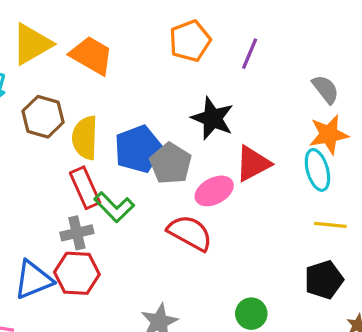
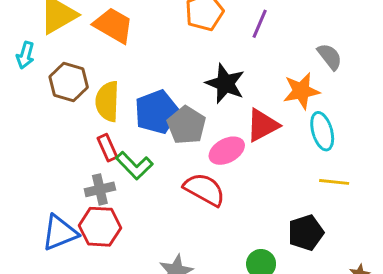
orange star: (329, 134) -> (301, 91), moved
red rectangle: (85, 188) -> (107, 148), size x0.7
black pentagon: (324, 280) -> (306, 233), moved

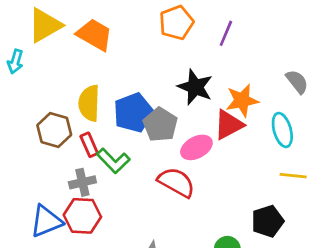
gray semicircle: (330, 57) -> (297, 82), moved
brown hexagon: (69, 82) -> (54, 130), moved
orange star: (301, 91) -> (242, 100), moved

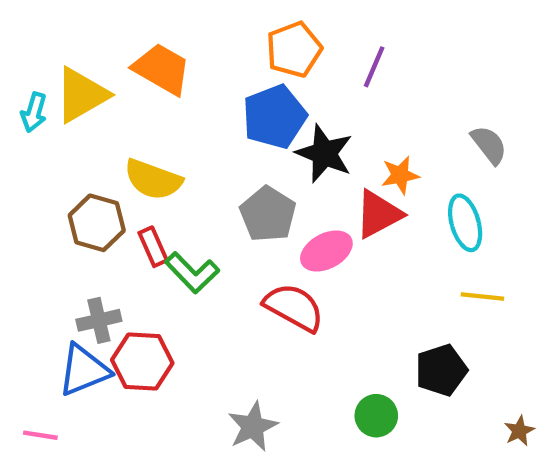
yellow triangle: (45, 25) -> (82, 95), moved
orange star: (242, 100) -> (400, 175), size x0.7
yellow semicircle: (89, 103) -> (153, 179), turned -72
blue pentagon: (133, 113) -> (274, 117), moved
gray cross: (82, 182) -> (99, 320), moved

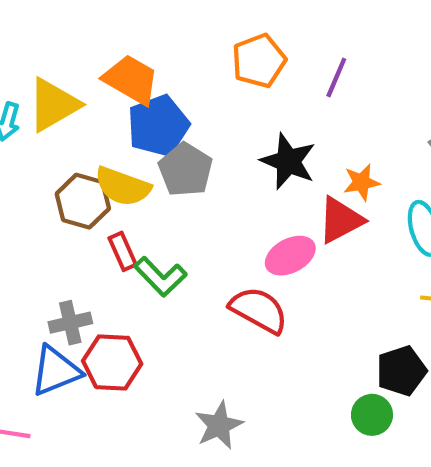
blue pentagon: (274, 117) -> (158, 126), moved
gray pentagon: (268, 214) -> (185, 170), moved
brown hexagon: (97, 223) -> (83, 201), moved
green circle: (376, 416) -> (372, 415), moved

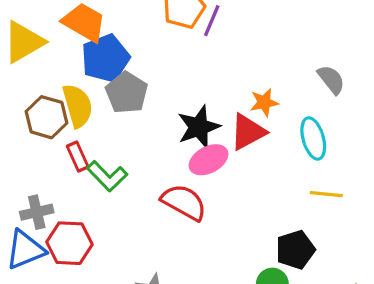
purple line: (336, 78) -> (212, 21), moved
black star: (288, 161) -> (199, 127), moved, turned 30
yellow semicircle: (123, 186) -> (78, 106), turned -126

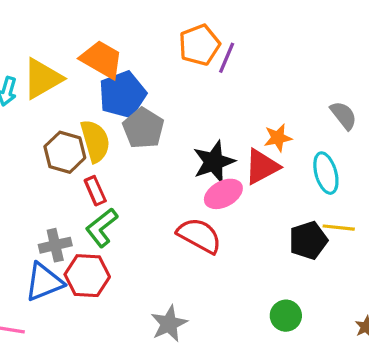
green L-shape: (107, 176) -> (102, 228), moved, turned 96
black pentagon: (295, 250) -> (308, 240), moved

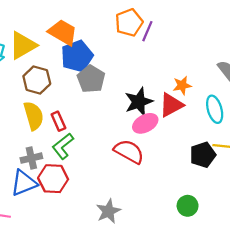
yellow semicircle: (95, 141) -> (34, 116), moved
brown hexagon: (65, 152) -> (37, 80), moved

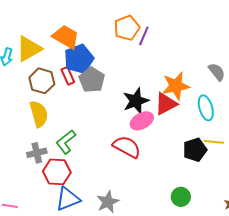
orange star: (182, 85) -> (176, 86), size x1.6
red rectangle: (58, 121) -> (68, 76), moved
blue triangle: (24, 183) -> (68, 199), moved

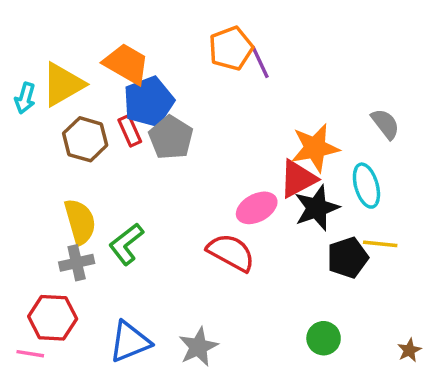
purple line: (144, 36) -> (260, 62), turned -48
black star: (136, 101) -> (317, 208), moved
yellow semicircle: (39, 114) -> (80, 222), moved
red hexagon: (57, 172) -> (53, 318), moved

